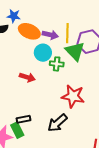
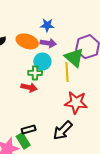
blue star: (14, 16) -> (47, 25), moved
yellow line: (67, 33) -> (67, 72), moved
green cross: (57, 64) -> (35, 73), moved

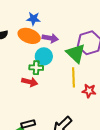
blue star: (47, 25) -> (33, 19), moved
yellow line: (67, 72) -> (74, 77), moved
red star: (76, 103) -> (89, 91), moved, size x0.6

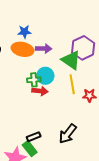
cyan circle: (44, 56) -> (45, 76), moved
red arrow: (30, 82) -> (40, 91), moved

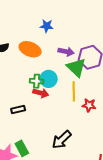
blue star: (24, 32) -> (47, 26), moved
purple arrow: (44, 49) -> (66, 52), moved
black rectangle: (34, 137) -> (18, 109), moved

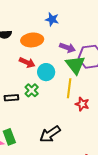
orange ellipse: (30, 49) -> (32, 40), turned -35
green cross: (37, 81) -> (32, 90), moved, turned 32
red arrow: (41, 93) -> (27, 63), moved

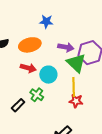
black rectangle: (11, 98) -> (18, 105), turned -32
red star: (82, 104) -> (76, 101), moved

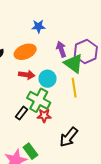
purple arrow: (66, 47) -> (61, 49), turned -112
green cross: (37, 95) -> (39, 100), size x1.6
red star: (76, 101) -> (44, 116), moved

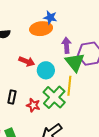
orange ellipse: (25, 52) -> (41, 29), moved
green cross: (39, 100) -> (54, 97), moved
black rectangle: (21, 113) -> (12, 97), turned -40

